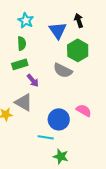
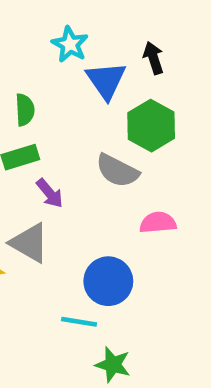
cyan star: (26, 20) -> (70, 44), moved
pink semicircle: (84, 110) -> (158, 223), moved, turned -35

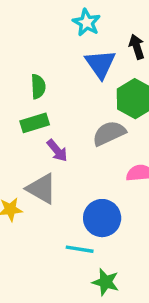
cyan star: (70, 44) -> (87, 22), moved
gray semicircle: (117, 171) -> (109, 133), turned 128

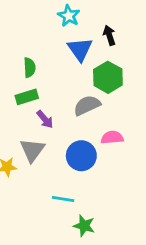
gray triangle: (42, 189) -> (32, 150), turned 36
blue circle: (102, 218) -> (81, 156), moved

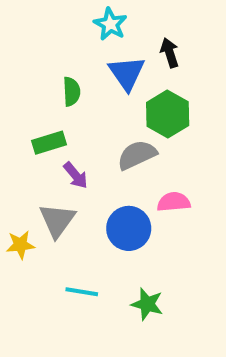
green semicircle: (30, 68) -> (72, 92), moved
cyan line: (63, 199) -> (82, 292), moved
green star: (84, 226) -> (147, 304), moved

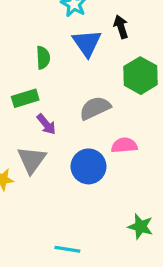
green hexagon: (168, 114) -> (140, 76), moved
cyan line: (82, 292) -> (67, 249), moved
green star: (147, 304) -> (140, 227), moved

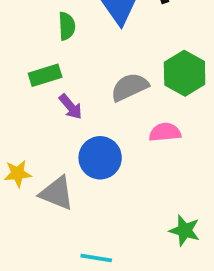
green hexagon: (140, 76) -> (185, 73), moved
gray triangle: (32, 160) -> (57, 193), moved, turned -44
blue circle: (89, 166) -> (100, 158), moved

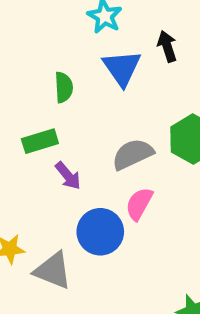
pink semicircle: (165, 132) -> (139, 204), moved, turned -56

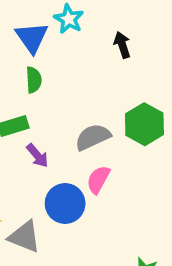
blue triangle: (122, 68) -> (32, 37), moved

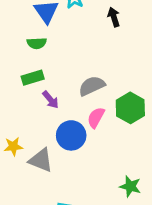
green semicircle: (34, 80) -> (37, 43), moved, turned 90
green hexagon: (144, 124) -> (130, 108), moved

